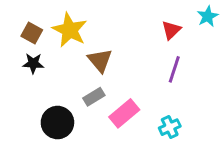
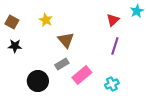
yellow star: (70, 30) -> (46, 20), size x0.6
brown square: (32, 33) -> (12, 22), moved
black star: (33, 63) -> (15, 46), moved

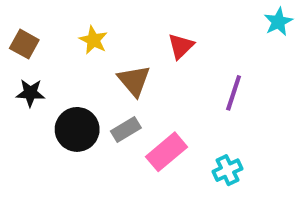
red triangle: (113, 20) -> (181, 46), moved
black circle: (38, 81) -> (77, 129), moved

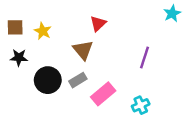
yellow star: (93, 40) -> (43, 31), moved
brown square: (24, 44) -> (15, 27), turned -30
red triangle: (181, 46) -> (98, 24), moved

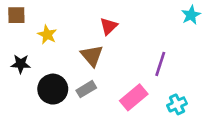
brown square: (15, 27) -> (16, 15), moved
pink rectangle: (103, 94) -> (134, 97), moved
cyan cross: (141, 105) -> (177, 104), moved

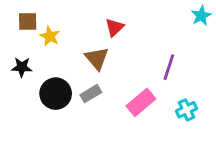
brown square: (16, 15) -> (28, 22), moved

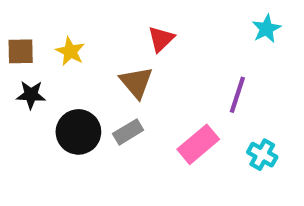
cyan star: (201, 16) -> (266, 29), moved
brown square: (28, 22) -> (21, 51), moved
cyan cross: (187, 110) -> (262, 155), turned -36

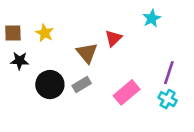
cyan star: (266, 29) -> (152, 18), moved
red triangle: (161, 39) -> (113, 38), moved
purple line: (237, 95) -> (169, 73), moved

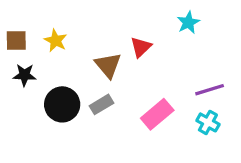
purple line: (169, 73) -> (210, 90), turned 55

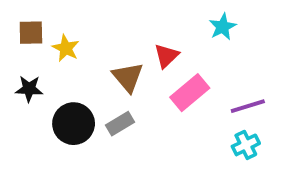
brown square: (16, 41) -> (31, 33), moved
pink rectangle: (157, 114) -> (190, 93), moved
cyan cross: (208, 122) -> (246, 145), turned 35

